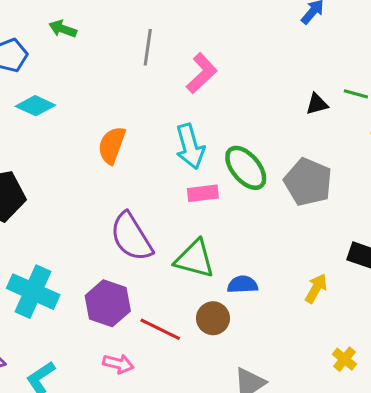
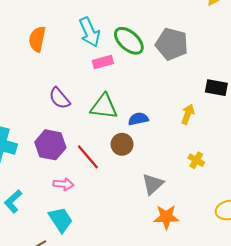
purple semicircle: (131, 237) -> (59, 98), size x0.7
red line: (160, 329) -> (88, 157), turned 32
yellow cross: (345, 359) -> (196, 160), moved

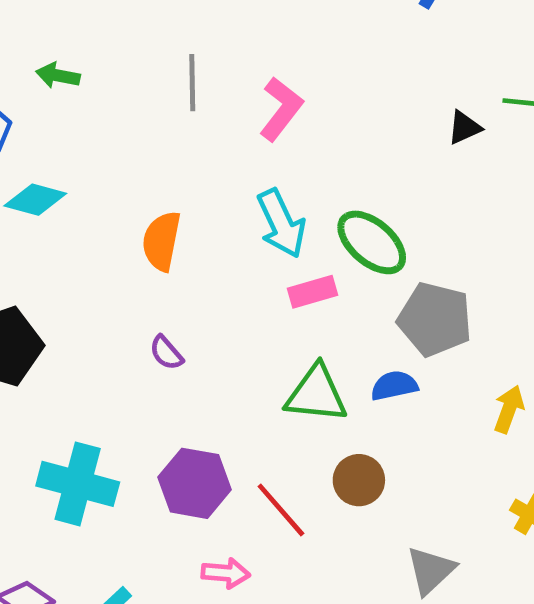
gray pentagon: (172, 44) -> (435, 319), moved
purple semicircle: (59, 98) -> (166, 353), moved, size x0.7
blue semicircle: (138, 119) -> (394, 386), moved

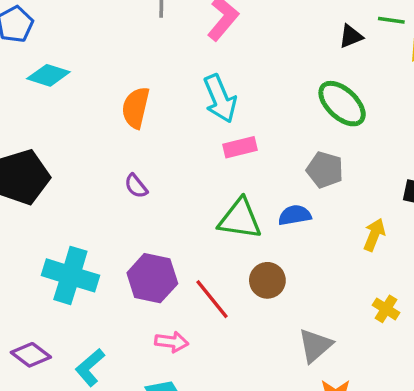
green ellipse: (372, 242) -> (342, 104), moved
gray pentagon: (435, 319) -> (325, 170), size x0.7

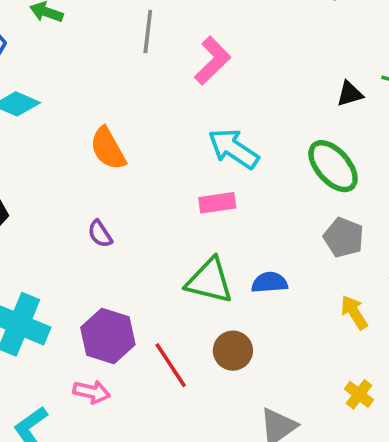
cyan arrow: (220, 99) -> (233, 149), moved, turned 141
orange semicircle: (136, 108) -> (108, 149), turned -48
gray pentagon: (325, 170) -> (344, 237), moved
yellow arrow: (374, 235) -> (354, 312), turned -60
pink arrow: (172, 342) -> (92, 392), moved

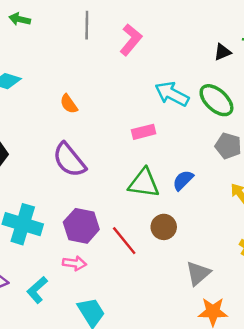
orange semicircle: (108, 149) -> (69, 104), size x0.7
cyan arrow: (233, 149) -> (172, 94), moved
purple semicircle: (100, 234) -> (69, 160), size x2.0
blue semicircle: (270, 283) -> (183, 180), turned -35

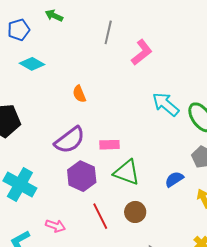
pink rectangle: (144, 132) -> (109, 145), moved
purple semicircle: (69, 160) -> (70, 140), turned -100
blue semicircle: (183, 180) -> (174, 179), moved
purple hexagon: (81, 226) -> (82, 176), moved

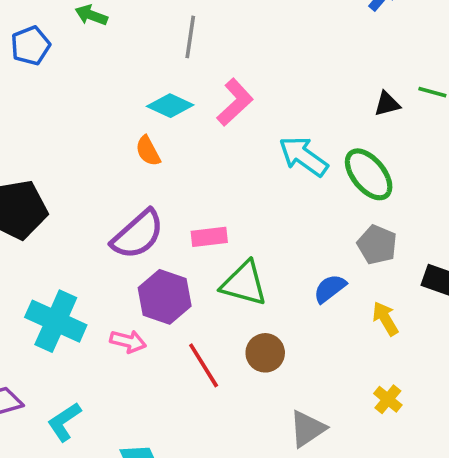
pink L-shape: (142, 52) -> (235, 102), moved
cyan diamond: (32, 64) -> (170, 106), moved
pink arrow: (55, 226) -> (128, 341), moved

